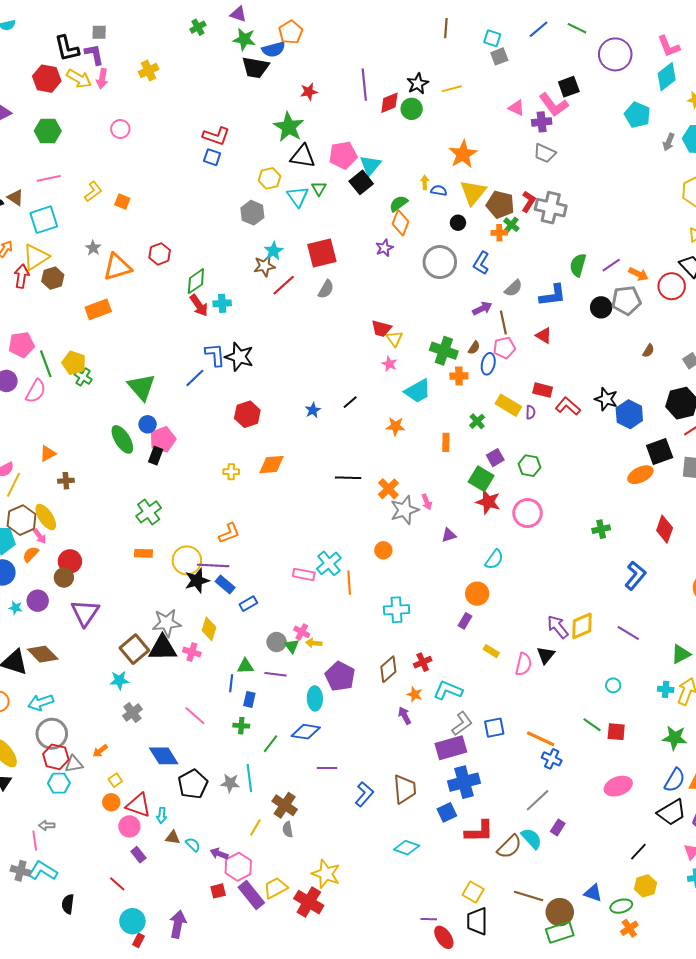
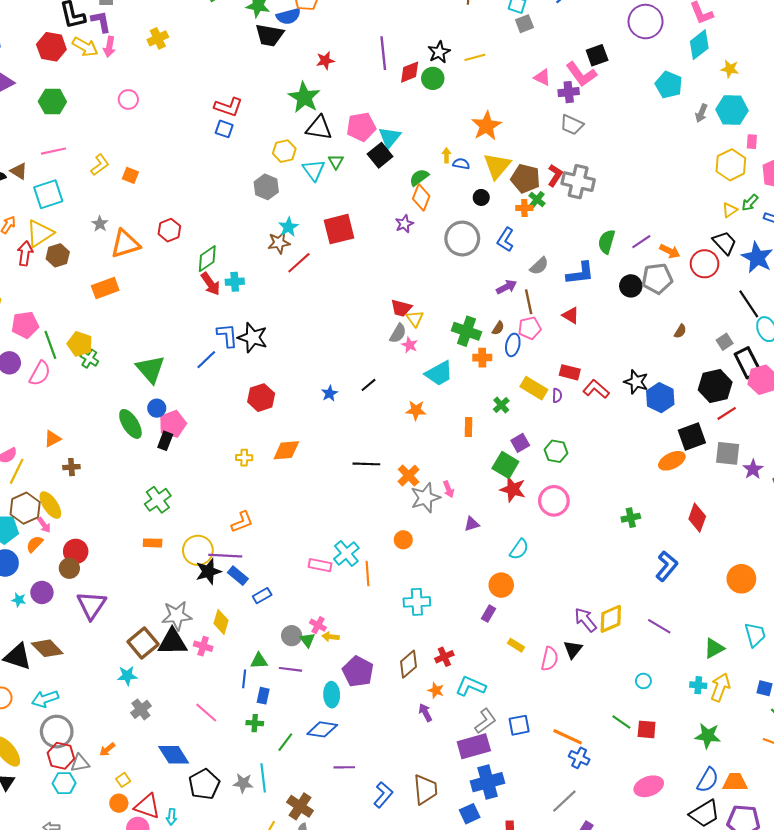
gray semicircle: (326, 289) -> (398, 333), moved

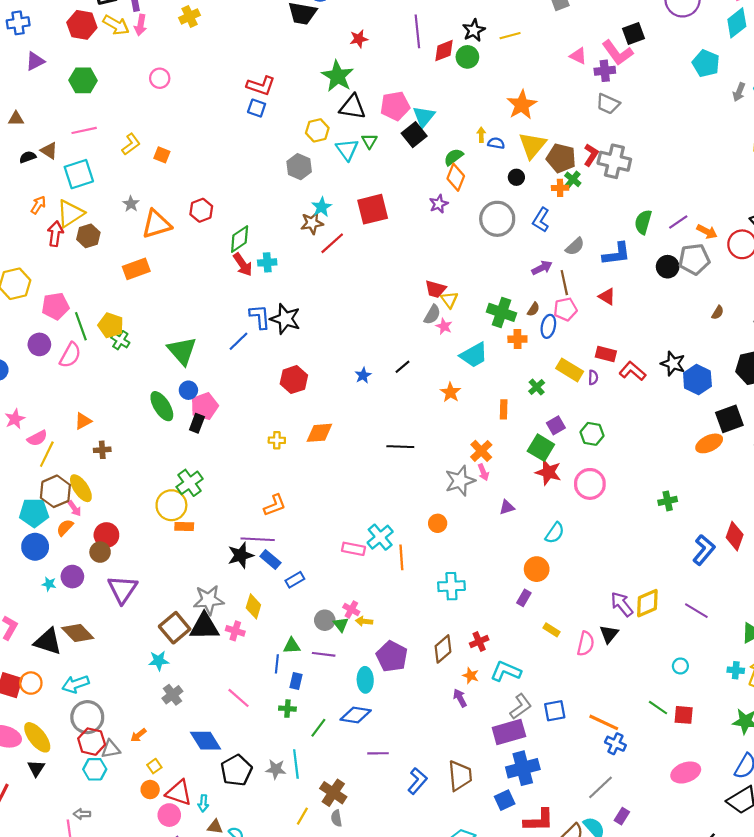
orange star: (416, 410) -> (450, 392), turned 30
orange cross: (409, 476) -> (481, 451), moved
red diamond: (697, 518) -> (735, 536), moved
yellow circle: (198, 550) -> (171, 505), moved

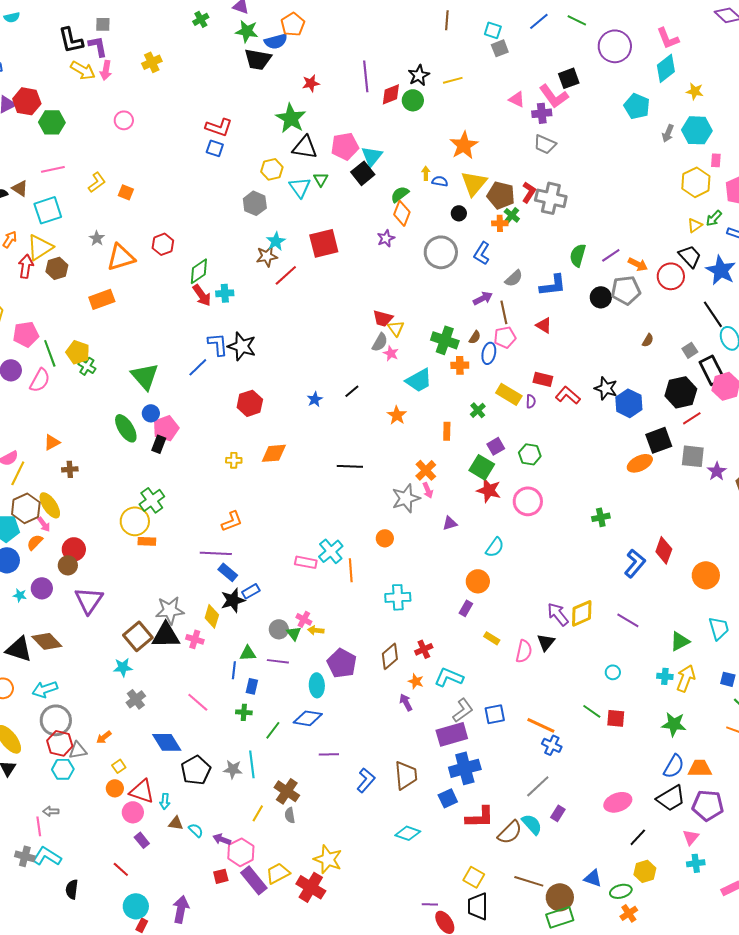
red hexagon: (82, 25) -> (27, 101), moved
black star: (241, 555) -> (233, 600), moved
pink ellipse: (686, 772) -> (618, 802), moved

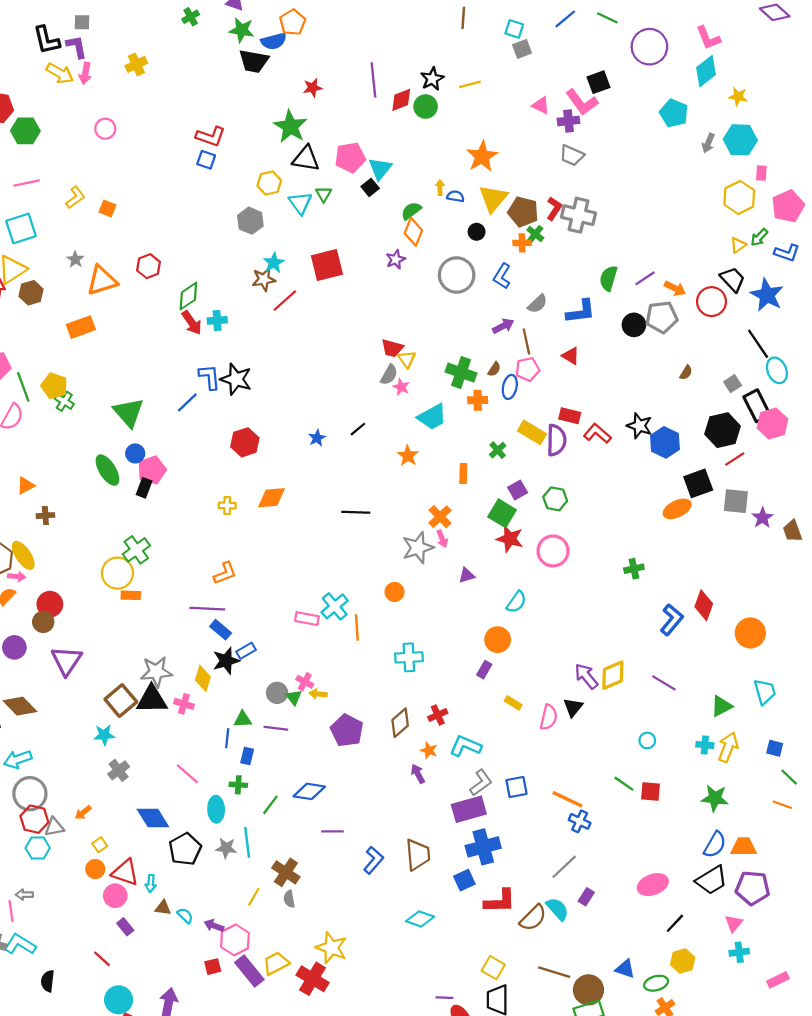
black square: (363, 173) -> (370, 187), size x0.7
purple semicircle: (531, 401) -> (556, 440), size x2.0
pink arrow: (44, 524) -> (17, 576), turned -49
cyan ellipse: (317, 685) -> (216, 809), moved

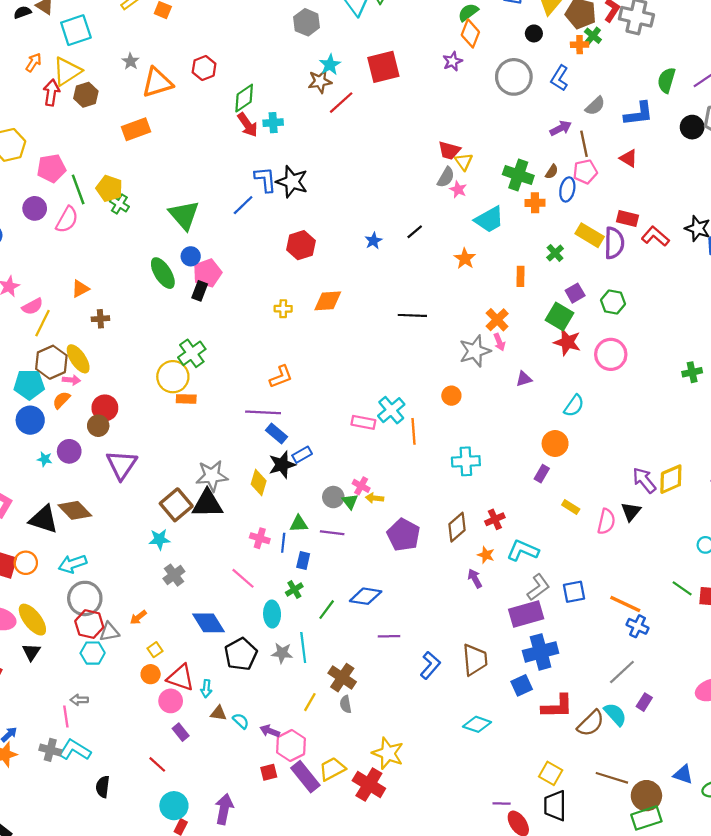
pink cross: (184, 704) -> (260, 538), moved
green cross: (238, 785) -> (294, 590), turned -35

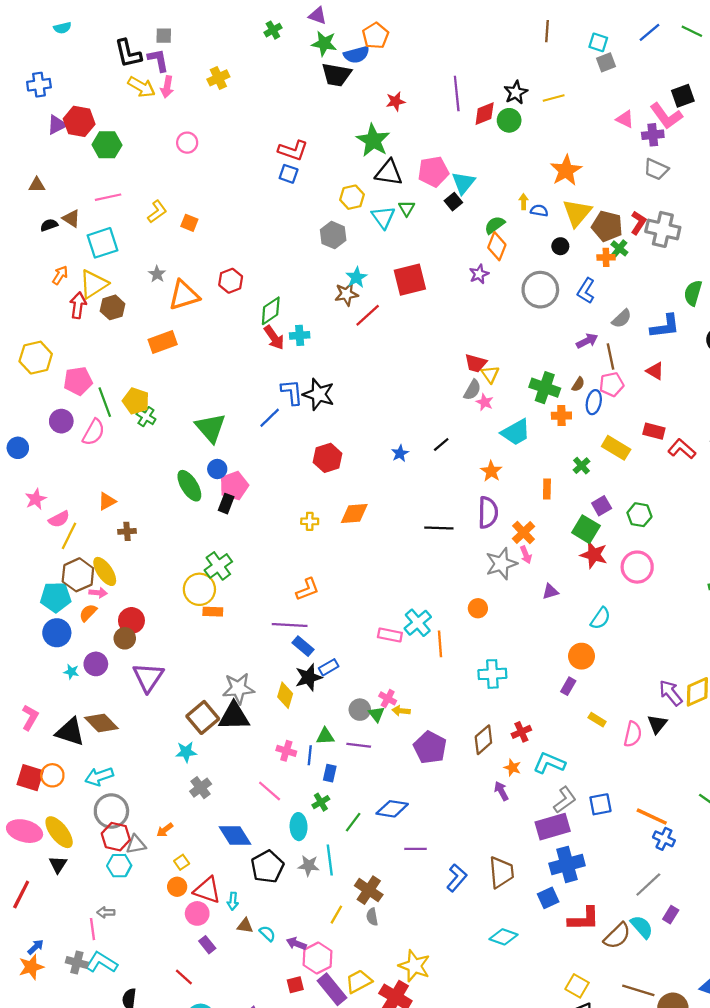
purple semicircle: (614, 243) -> (488, 512), moved

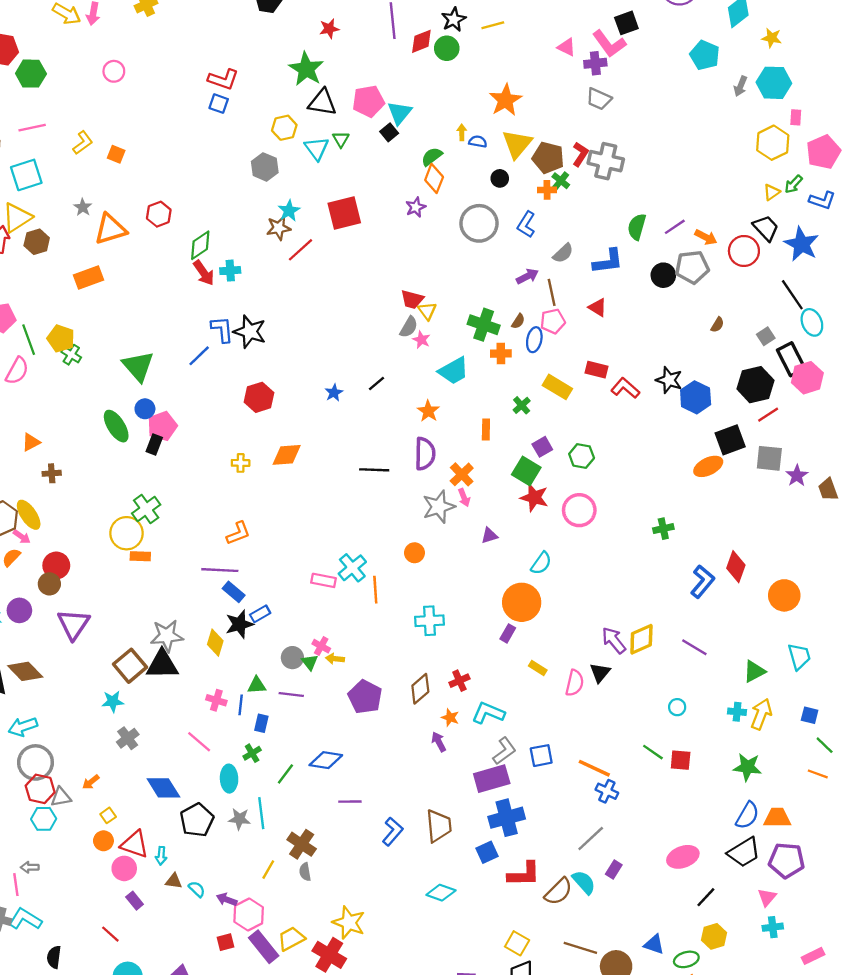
pink arrow: (98, 593) -> (22, 537), turned 30
orange circle: (582, 656) -> (522, 602), size x1.4

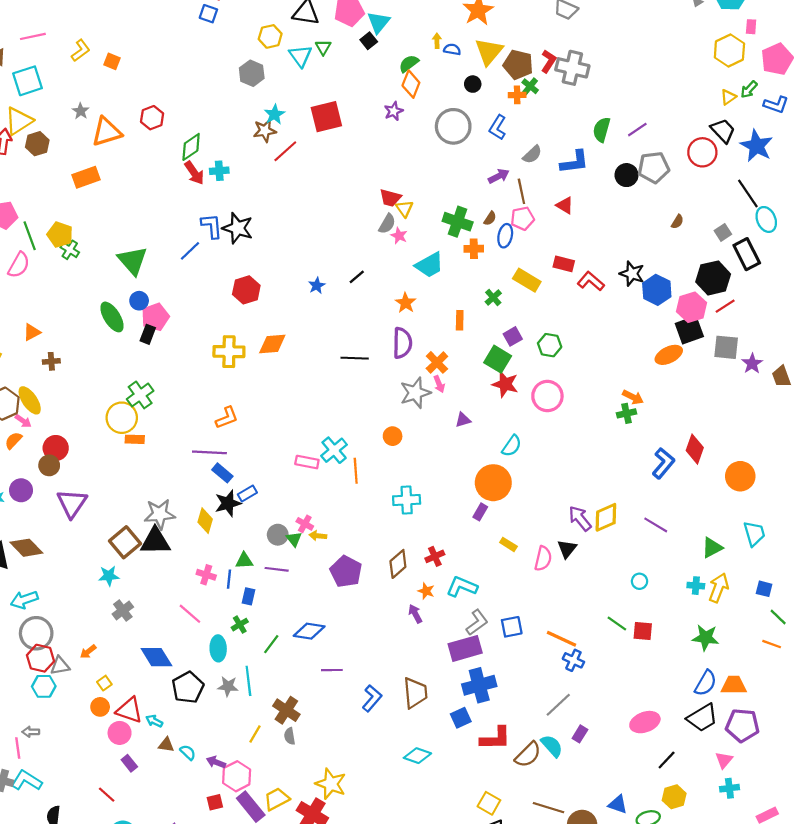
orange arrow: (706, 237) -> (633, 397), moved
pink hexagon: (807, 378) -> (692, 307), moved
yellow cross: (241, 463) -> (229, 352), size x1.8
cyan arrow: (161, 856) -> (154, 721), turned 112

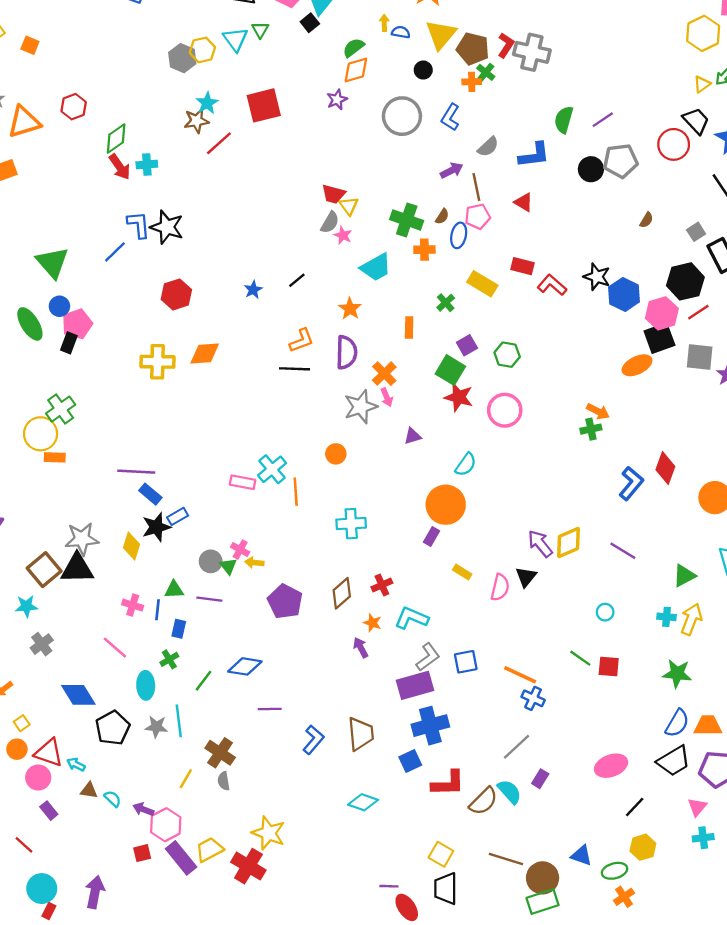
yellow hexagon: (270, 36) -> (202, 50), moved
orange diamond: (411, 84) -> (356, 70), turned 52
orange L-shape: (227, 418) -> (302, 340), moved

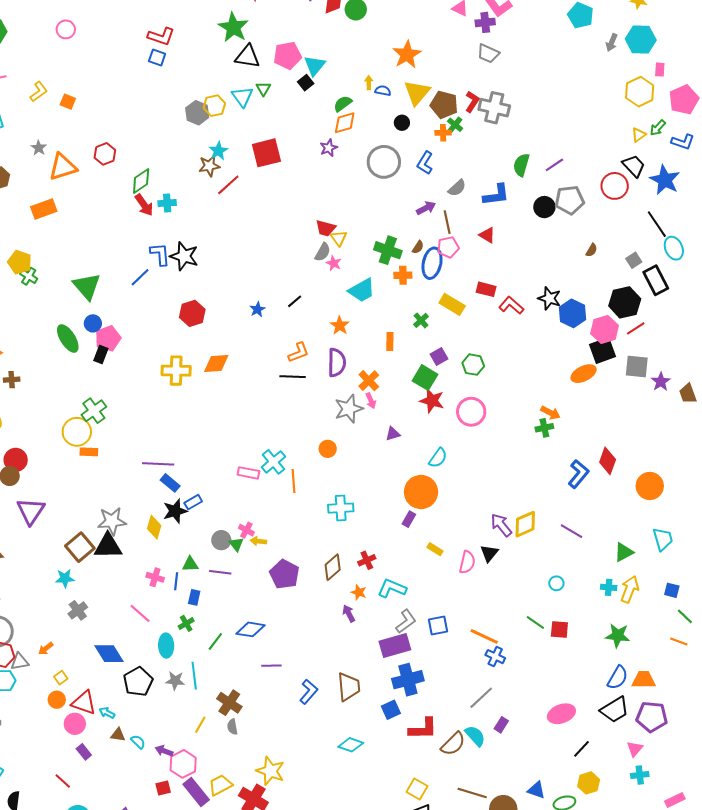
blue ellipse: (459, 235) -> (432, 263), size x1.4

